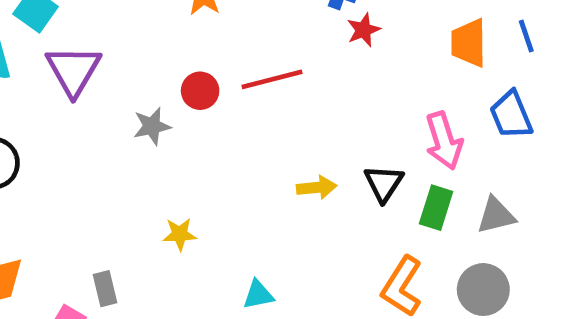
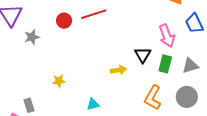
gray star: (152, 126) -> (32, 37), moved
yellow arrow: (317, 188) -> (118, 70), moved

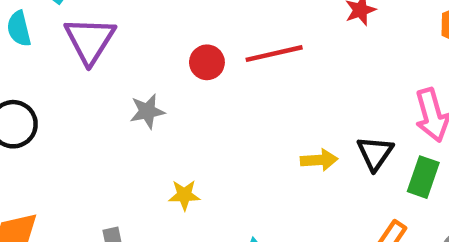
gray star: (32, 37) -> (147, 111), moved
yellow arrow: (118, 70) -> (319, 160), moved

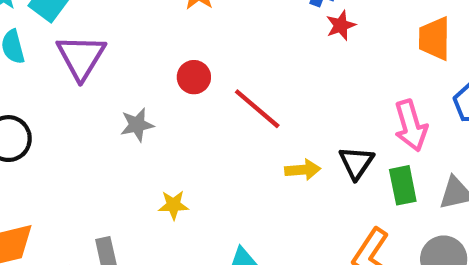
red line: (274, 54) -> (257, 109), moved, turned 54
green rectangle: (423, 177) -> (403, 185), turned -30

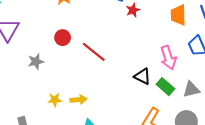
black triangle: (356, 163) -> (143, 76), turned -36
yellow arrow: (303, 170) -> (79, 100), moved
green rectangle: (403, 185) -> (165, 87), turned -36

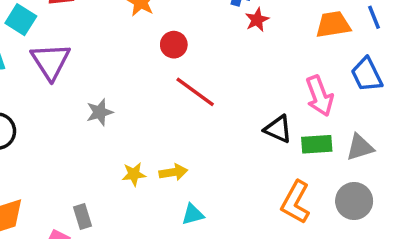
orange trapezoid: (178, 15) -> (333, 25), turned 85
red circle: (63, 38) -> (174, 45), moved
green rectangle: (165, 87) -> (317, 144), turned -42

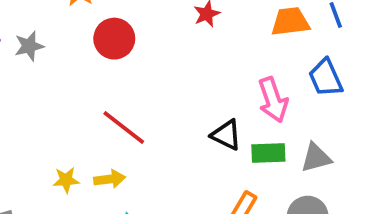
red circle: (174, 45) -> (114, 39), size x1.4
red line: (195, 92) -> (124, 128), moved
gray star: (100, 112) -> (29, 46), moved

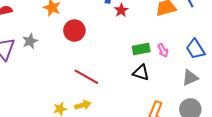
blue trapezoid: (326, 78) -> (196, 49), moved
pink arrow: (273, 100) -> (163, 50), size x0.6
green rectangle: (268, 153) -> (141, 49), moved

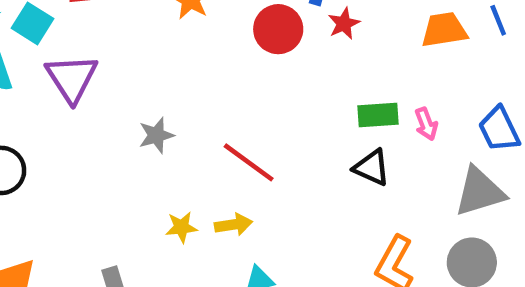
red circle: (74, 31) -> (278, 29), moved
gray star: (30, 41) -> (156, 135), moved
gray triangle: (190, 78) -> (480, 192), size x1.4

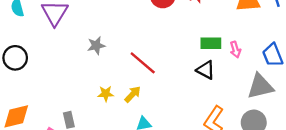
yellow arrow: (234, 225) -> (133, 94), turned -42

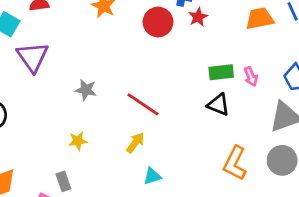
gray star: (96, 45) -> (86, 90), turned 30
yellow star: (106, 94) -> (78, 141), moved

